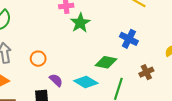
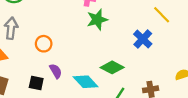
blue cross: (129, 39) -> (143, 39), moved

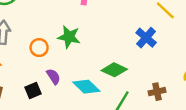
green star: (97, 20) -> (69, 37), moved, turned 30
black square: (36, 83) -> (33, 90), turned -32

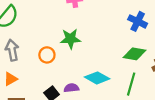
green diamond: (114, 70) -> (135, 54), moved
purple semicircle: (53, 77) -> (71, 88), moved, turned -48

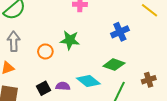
blue cross: (138, 21) -> (120, 32), moved, turned 30
green diamond: (135, 54) -> (114, 65), moved

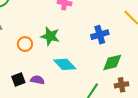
green diamond: (114, 65) -> (112, 62), moved, turned -40
cyan diamond: (88, 81) -> (65, 64), moved

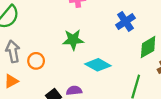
orange circle: (25, 44) -> (36, 61), moved

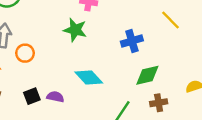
green star: (73, 40) -> (75, 30), moved

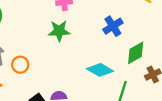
cyan diamond: (89, 78) -> (100, 70), moved

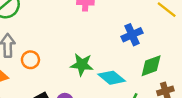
green star: (59, 31) -> (82, 65), moved

